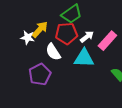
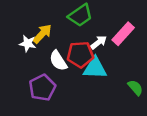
red pentagon: (66, 34) -> (80, 55), moved
pink rectangle: (107, 41) -> (123, 34), moved

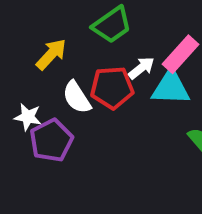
white star: (28, 44) -> (28, 117), moved
cyan triangle: (95, 68) -> (171, 88), moved

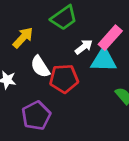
red pentagon: (112, 88) -> (64, 79), moved
purple pentagon: (51, 140) -> (36, 116), moved

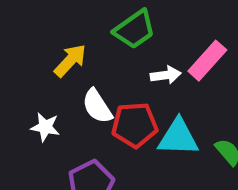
white arrow: (84, 47) -> (166, 75), turned 30
cyan triangle: (104, 60) -> (178, 137), moved

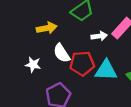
yellow arrow: (70, 61) -> (47, 28), turned 36

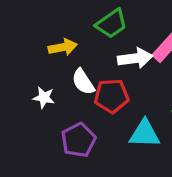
white arrow: (99, 36) -> (135, 58), size x1.5
cyan triangle: (106, 70) -> (145, 134), moved

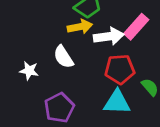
yellow arrow: (63, 47) -> (80, 27), moved
red pentagon: (112, 96) -> (120, 69), moved

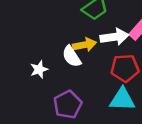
yellow arrow: (80, 27) -> (85, 45), moved
white star: (29, 71) -> (39, 69), turned -30

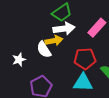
white arrow: (114, 37) -> (64, 29), moved

